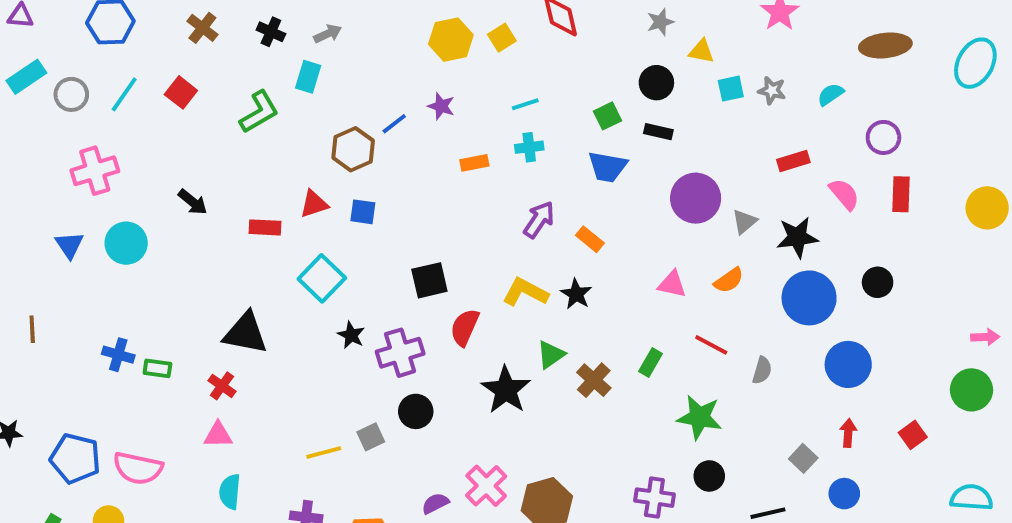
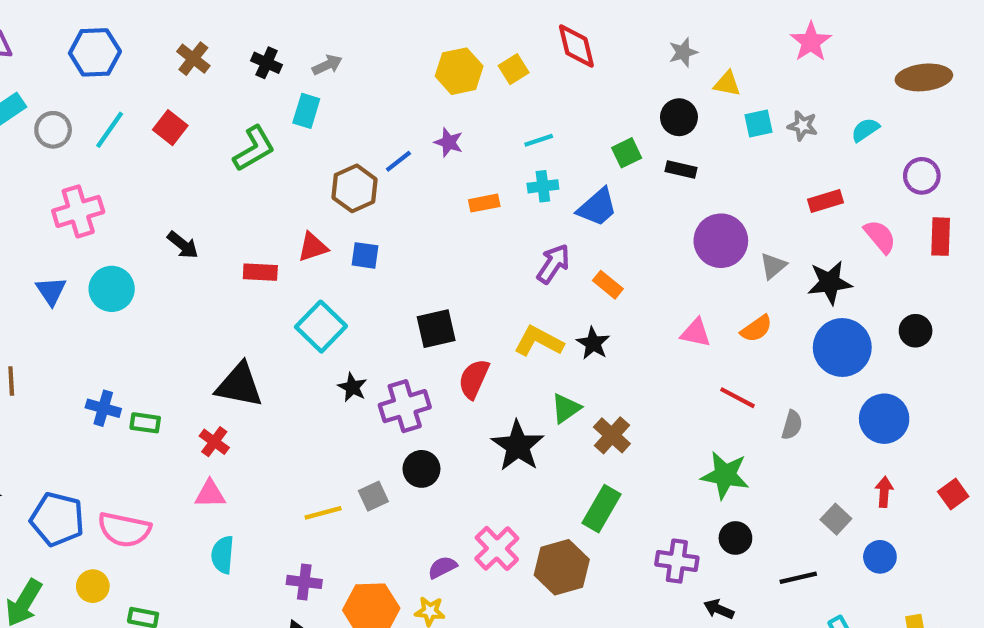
blue trapezoid: (608, 167) -> (597, 207), moved, turned -51
green rectangle: (651, 362) -> (602, 509), moved, size x1.5

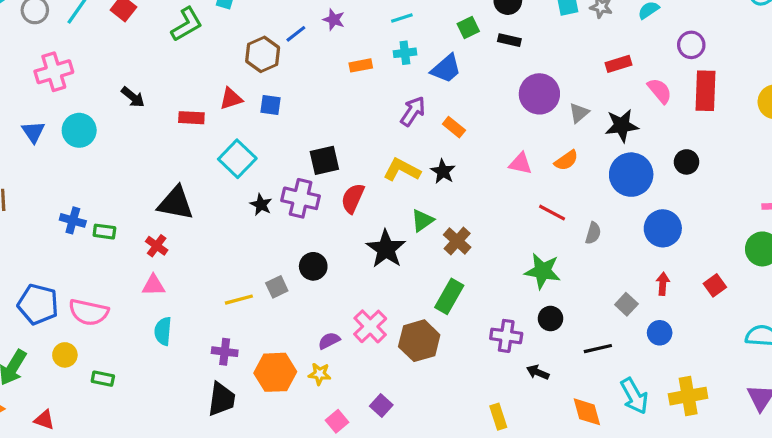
red rectangle: (941, 237) -> (705, 91), size x1.4
purple cross: (405, 406) -> (301, 198), moved, turned 30

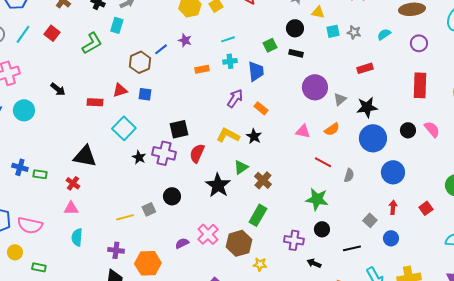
purple circle: (691, 45) -> (419, 43), moved
blue trapezoid: (446, 69) -> (256, 71), turned -55
pink semicircle: (660, 91) -> (432, 129), moved
yellow star: (320, 374) -> (260, 264), moved

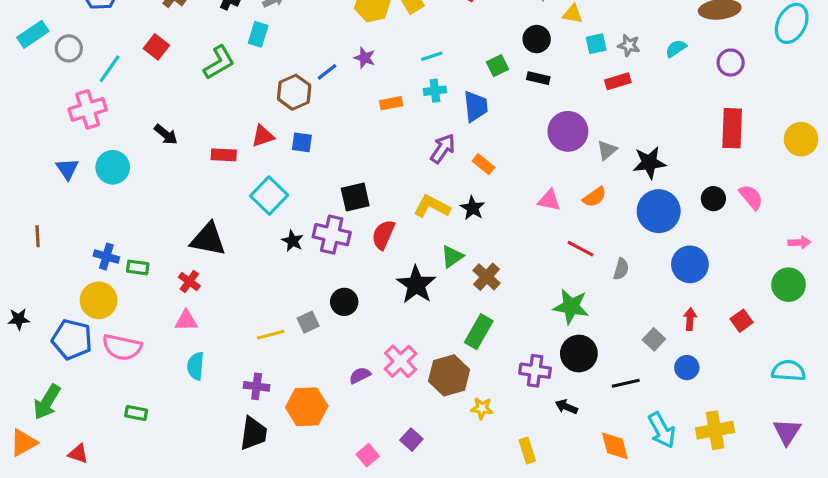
cyan line: (23, 34) -> (110, 69), moved
red rectangle: (365, 68) -> (618, 81), moved
black circle: (322, 229) -> (579, 354), size x1.5
yellow circle: (15, 252) -> (99, 300), moved, size x1.5

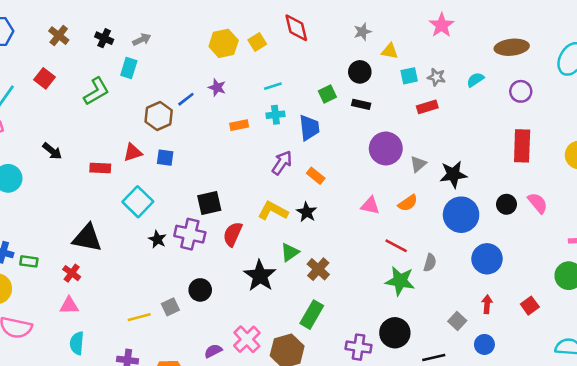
green star: (571, 307) -> (400, 281), moved

